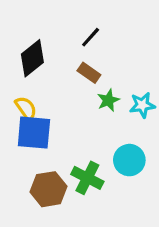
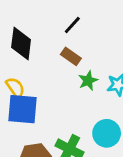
black diamond: (32, 58) -> (21, 44), turned -44

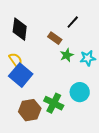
black line: (72, 25) -> (73, 22), moved
blue square: (22, 109) -> (21, 75), turned 35

